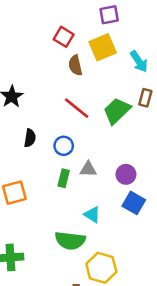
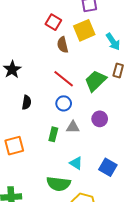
blue circle: (64, 146) -> (64, 103), moved
purple circle: (126, 174) -> (100, 119), moved
blue square: (134, 203) -> (108, 167), moved

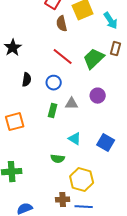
blue circle: (64, 103) -> (54, 83), moved
green semicircle: (58, 184) -> (58, 159), size x0.6

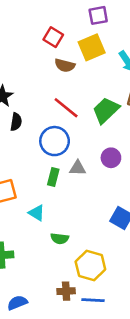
brown semicircle: (62, 24) -> (65, 65), turned -63
black semicircle: (27, 80) -> (16, 122), moved
blue circle: (54, 83) -> (55, 141), size x1.5
cyan triangle: (75, 139) -> (37, 213), moved

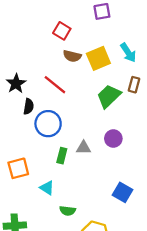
yellow square: (92, 47) -> (98, 58), moved
red line: (66, 108) -> (55, 85), moved
blue circle: (55, 141) -> (48, 124), moved

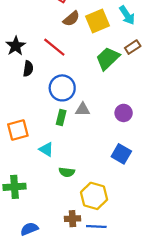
brown semicircle: (72, 56) -> (71, 19), turned -54
brown rectangle: (134, 85) -> (133, 47), turned 42
blue circle: (48, 124) -> (62, 88), moved
purple circle: (113, 139) -> (124, 113), moved

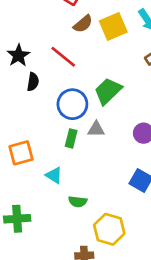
green trapezoid: (108, 58) -> (108, 91), moved

